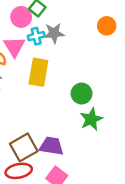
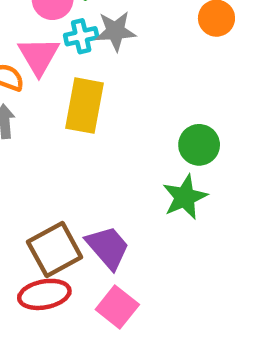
green circle: (82, 94) -> (199, 145), moved
purple trapezoid: (51, 146) -> (108, 247), turned 40

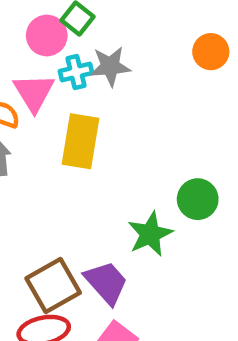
green circle: (199, 145) -> (198, 199), moved
green star: (185, 197) -> (150, 234), moved

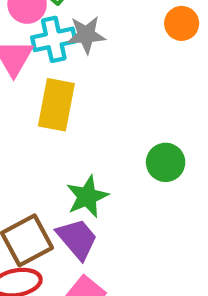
cyan cross: (76, 72) -> (54, 39), size x1.4
green star: (150, 234) -> (87, 197), moved

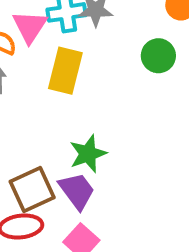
green circle: (166, 162) -> (158, 56), moved

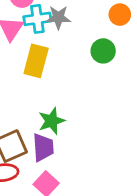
purple trapezoid: (77, 191) -> (43, 147), turned 32

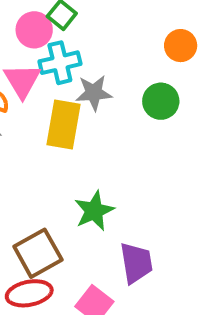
gray star: (58, 17) -> (94, 93), moved
purple trapezoid: (43, 147) -> (136, 263), moved

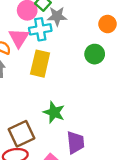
gray star: (94, 93) -> (57, 16), moved
green star: (94, 211) -> (54, 112), turned -30

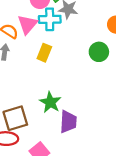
yellow rectangle: (40, 64) -> (44, 53), size x0.7
purple trapezoid: (75, 143) -> (68, 122), moved

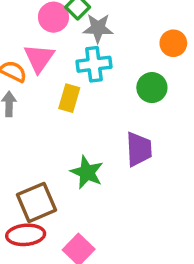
cyan cross: (50, 19) -> (94, 64), moved
purple trapezoid: (68, 122) -> (139, 149), moved

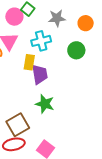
gray star: (98, 28) -> (57, 18), moved
purple trapezoid: (139, 149) -> (40, 74), moved

